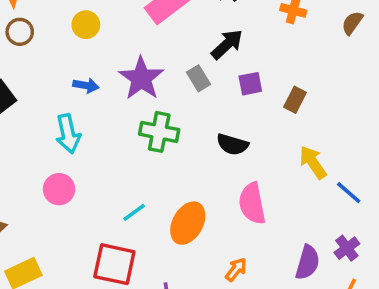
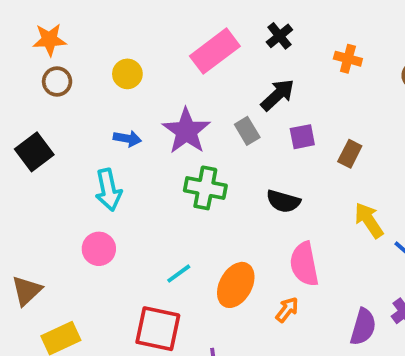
orange arrow: (236, 270) -> (287, 310), moved

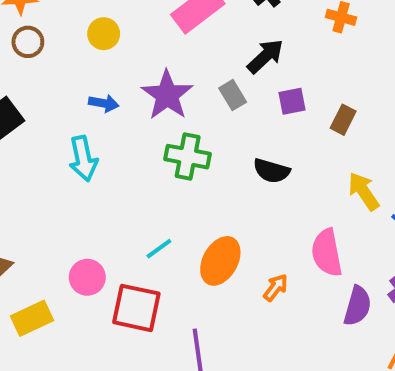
pink circle: (99, 249) -> (87, 277), moved
pink semicircle: (304, 264) -> (327, 253), moved

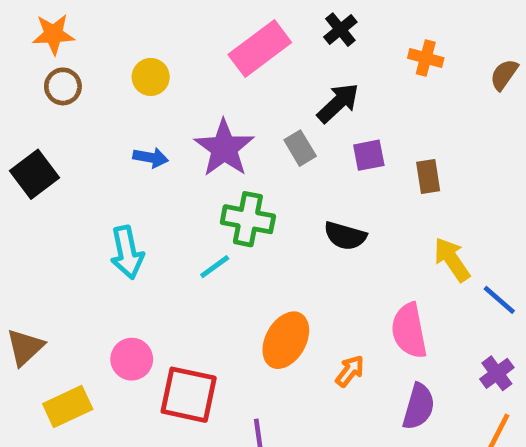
brown rectangle: (343, 120) -> (428, 177), turned -36
cyan arrow: (83, 159) -> (127, 252), moved
cyan line: (159, 249) -> (215, 267), moved
purple semicircle: (357, 306) -> (419, 407), moved

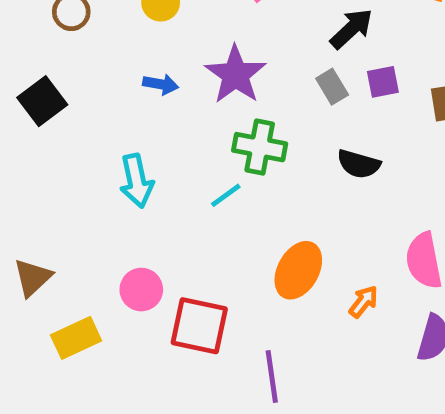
gray rectangle: (300, 148) -> (332, 87), moved

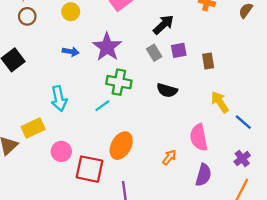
orange ellipse: (298, 270) -> (121, 146), moved
yellow rectangle: (76, 338) -> (33, 128), moved

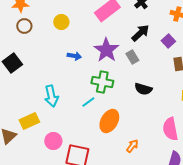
purple star: (107, 47) -> (106, 50), moved
purple square: (179, 50) -> (168, 41), moved, turned -32
blue arrow: (71, 52) -> (74, 56), moved
orange ellipse: (121, 146) -> (109, 121), moved
orange arrow: (169, 157) -> (132, 146), moved

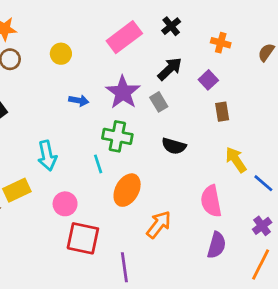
cyan line: (88, 102) -> (98, 164), turned -72
pink circle: (53, 141) -> (65, 204), moved
orange arrow: (132, 146) -> (159, 225), size x1.5

